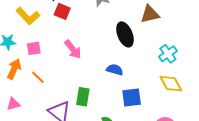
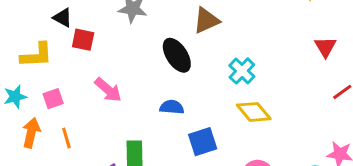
yellow L-shape: (28, 16) -> (36, 55), turned -40
orange line: (38, 77) -> (66, 138), turned 40

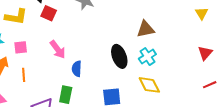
brown triangle: (206, 20) -> (145, 29), moved
black ellipse: (177, 55) -> (119, 56), moved
blue semicircle: (172, 107) -> (77, 69), moved, turned -105

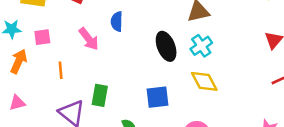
blue semicircle: (77, 69) -> (117, 22), moved
orange line: (24, 75) -> (61, 70), moved

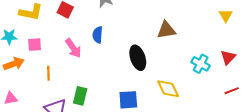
cyan cross: (201, 46) -> (201, 64), moved, turned -30
orange arrow: (19, 61) -> (14, 64), turned 42

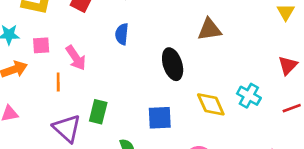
pink arrow: (73, 48) -> (76, 58), moved
cyan cross: (201, 64) -> (249, 96), moved

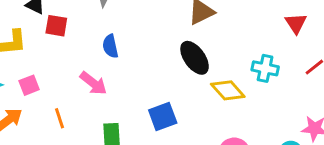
pink arrow: (76, 58) -> (93, 83), moved
black ellipse: (173, 64) -> (195, 58), moved
blue square: (160, 118) -> (163, 116), moved

